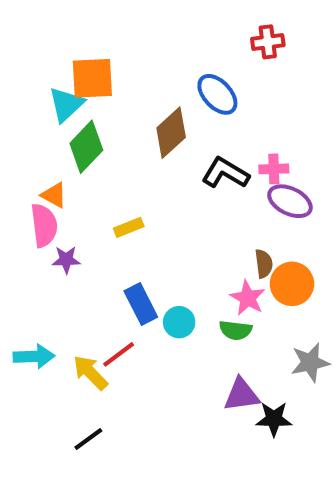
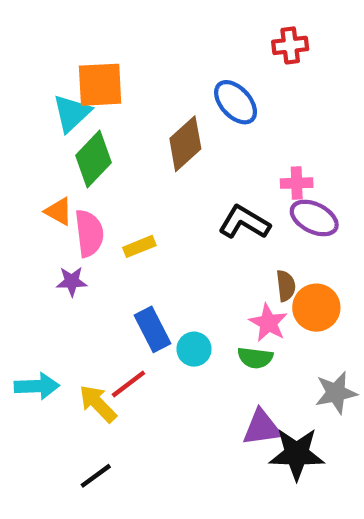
black L-shape: (225, 173) -> (244, 222), moved
pink semicircle: (44, 225) -> (89, 233), moved
black star: (274, 419) -> (297, 454), size x1.4

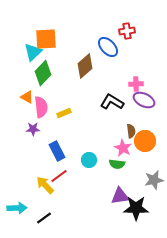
red cross: (290, 45) -> (127, 31), moved
blue rectangle: (153, 329) -> (57, 151), moved
cyan arrow: (37, 386) -> (17, 208), moved

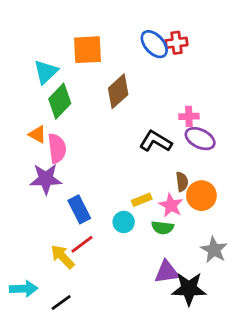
orange square: (46, 39) -> (88, 50), moved
blue ellipse: (108, 47) -> (154, 44), moved
yellow rectangle: (64, 113) -> (142, 200), moved
purple star: (33, 129) -> (46, 179), size x1.6
gray star: (154, 180) -> (214, 250), turned -30

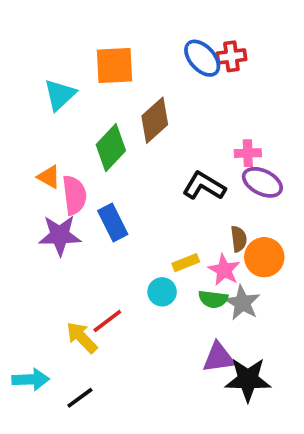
green diamond: (60, 101) -> (111, 148), moved
blue rectangle: (79, 209) -> (113, 222), moved
gray star: (214, 250) -> (242, 303), moved

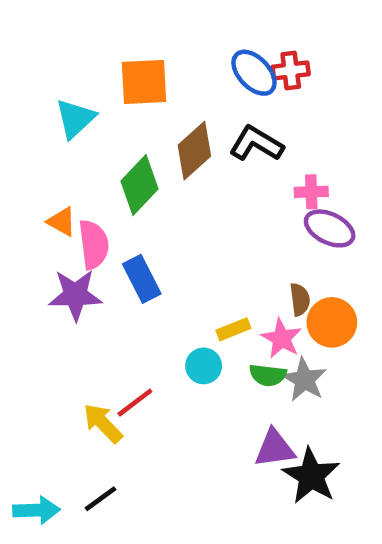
black L-shape: (204, 186) -> (256, 144), moved
cyan arrow: (31, 379) -> (36, 510), moved
black star: (248, 379) -> (311, 476), turned 30

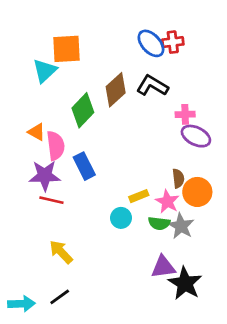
orange square: (144, 82) -> (66, 49), moved
red line: (135, 403) -> (51, 200), moved, turned 50

